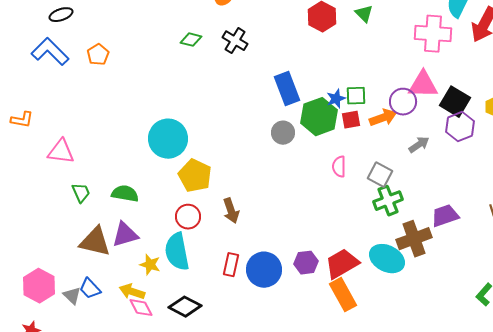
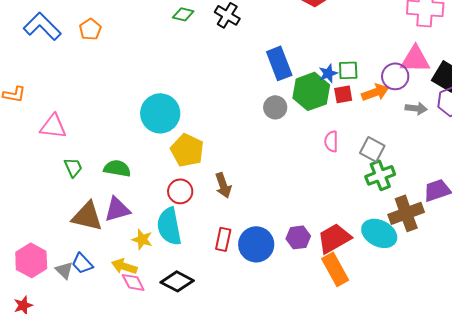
gray arrow: (419, 145) -> (416, 108), moved, turned 40

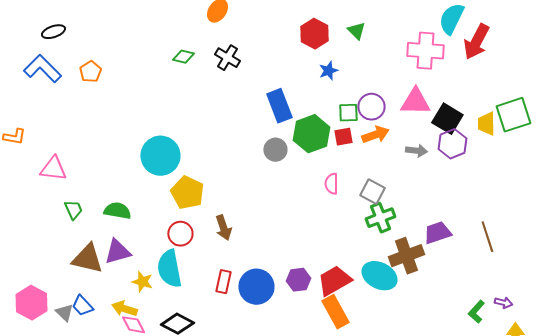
blue star: (328, 73) -> (328, 71), moved
purple circle: (395, 76) -> (371, 107), moved

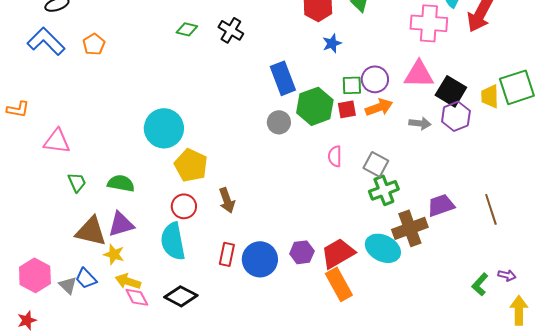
yellow star: (142, 282) -> (114, 254), moved

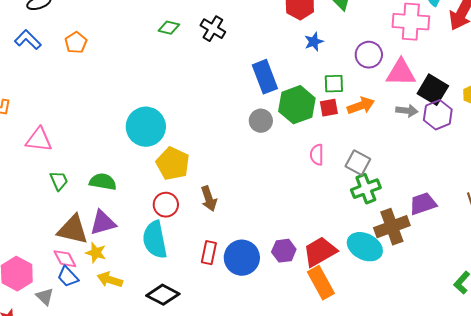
blue L-shape: (46, 41) -> (28, 40), size x0.7
purple circle: (375, 79) -> (369, 55), moved
gray arrow: (420, 123) -> (407, 111), moved
gray triangle: (68, 285) -> (45, 297), moved
pink diamond: (137, 297) -> (65, 259), moved

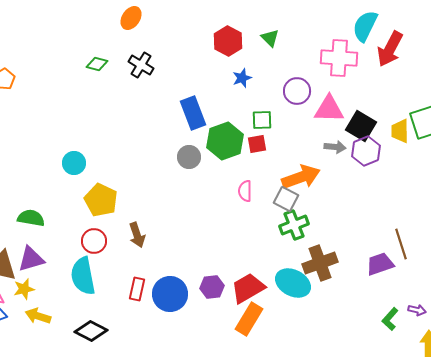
orange arrow: (361, 106) -> (301, 177), moved, size x1.4
cyan circle: (146, 127) -> (74, 163), size x0.6
purple trapezoid: (423, 204) -> (380, 264), moved
yellow star: (96, 253) -> (24, 289), turned -30
orange rectangle: (321, 283) -> (249, 319), turned 60

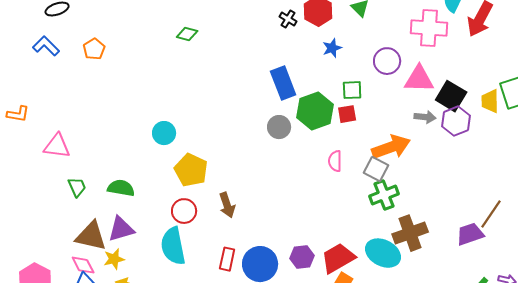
black cross: (141, 65) -> (288, 19), moved, size x0.7
brown line: (401, 244) -> (491, 214), turned 52

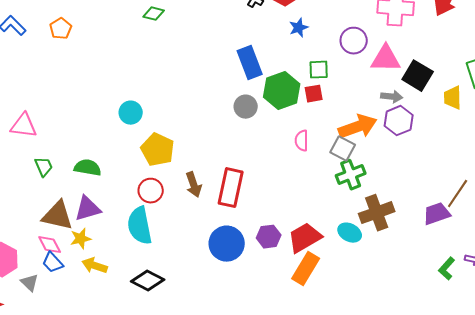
yellow trapezoid: (490, 101) -> (453, 98), moved
purple hexagon: (456, 121) -> (399, 121), moved
cyan ellipse: (383, 253) -> (350, 233), size x0.7
red rectangle: (227, 259) -> (231, 188), moved, size x1.6

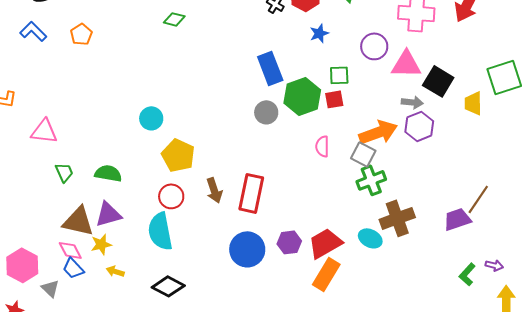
yellow arrow: (95, 266) -> (115, 271), size x0.7

